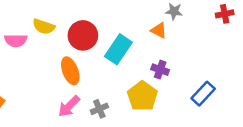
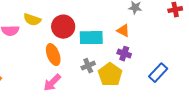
orange triangle: (159, 30) -> (123, 31), moved
cyan rectangle: (118, 49) -> (91, 38), turned 55
gray cross: (99, 109) -> (88, 66), moved

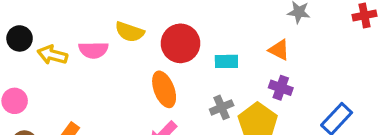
cyan rectangle: (91, 38) -> (226, 61), size x0.6

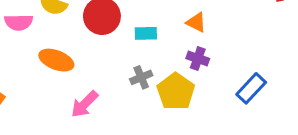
orange ellipse: (164, 89) -> (56, 60), moved, turned -48

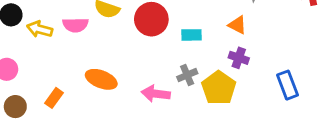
orange ellipse: (56, 60) -> (101, 79), moved
blue rectangle: (251, 88) -> (287, 85), turned -64
pink arrow: (85, 104) -> (156, 94), moved, turned 52

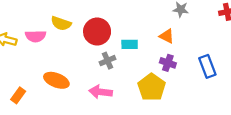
gray cross: (187, 75) -> (108, 61), moved
blue rectangle: (287, 85) -> (207, 66), moved

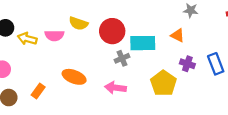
cyan rectangle: (130, 44) -> (143, 43), size x1.6
purple cross: (168, 63) -> (187, 64), moved

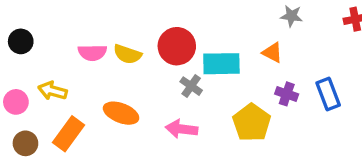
yellow semicircle: (78, 23) -> (127, 54), moved
yellow arrow: (27, 39) -> (53, 91), moved
gray cross: (122, 58) -> (191, 86), turned -32
orange rectangle: (38, 91) -> (68, 134), size x1.5

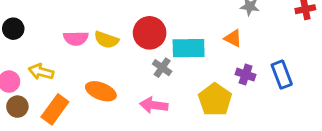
brown circle: (25, 143) -> (17, 107), moved

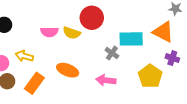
red circle: (150, 33) -> (92, 18), moved
orange triangle: (233, 38) -> (163, 32), size x1.6

